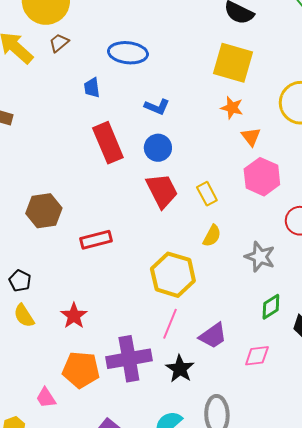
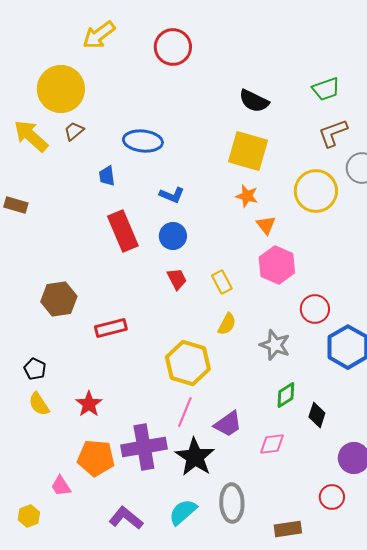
red trapezoid: (162, 191) -> (177, 279), size x0.6
black star: (180, 369) -> (195, 457), size x1.4

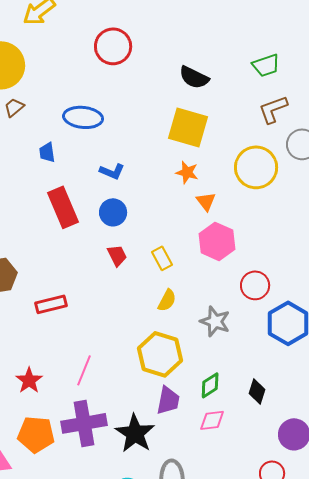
red circle: (173, 47) -> (113, 46), moved
yellow hexagon: (188, 363) -> (160, 354), moved
green diamond: (286, 395) -> (210, 385), moved
pink line: (185, 412) -> (84, 370), moved
purple trapezoid: (228, 424) -> (168, 400), turned -44

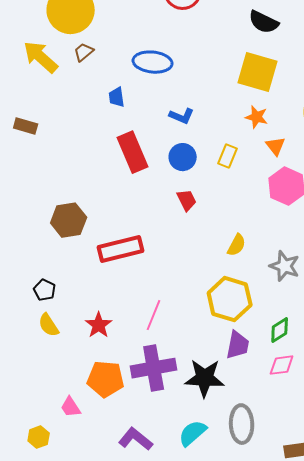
yellow rectangle: (162, 258) -> (228, 156), moved, turned 50
red rectangle: (51, 304) -> (121, 249), size x1.4
black star: (135, 433) -> (205, 378), turned -30

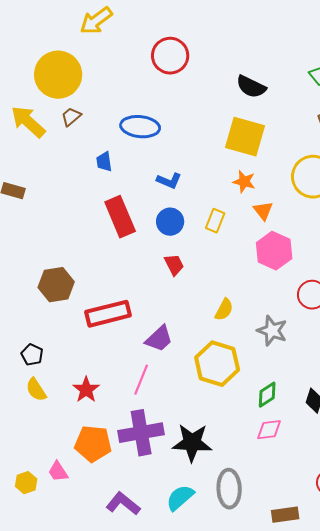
purple trapezoid: (238, 345) -> (159, 339), moved, turned 36
yellow hexagon: (39, 437) -> (26, 483), moved

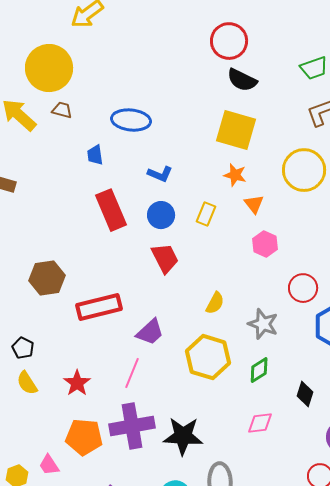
red circle: (170, 56) -> (229, 41), moved
brown trapezoid: (71, 117) -> (62, 110), turned 55
pink hexagon: (274, 251) -> (265, 244), size x0.7
red trapezoid: (174, 265) -> (165, 258), size x1.4
green diamond: (267, 395) -> (259, 370), moved

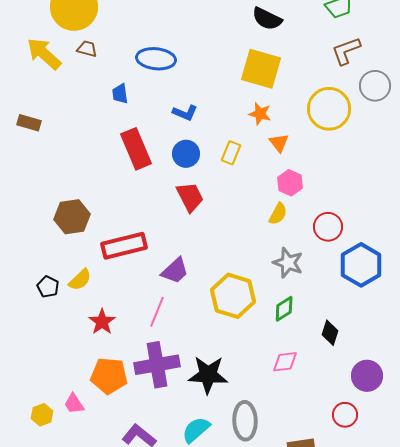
yellow semicircle: (215, 303) -> (278, 214), moved
yellow semicircle: (27, 383) -> (80, 280), moved, turned -100

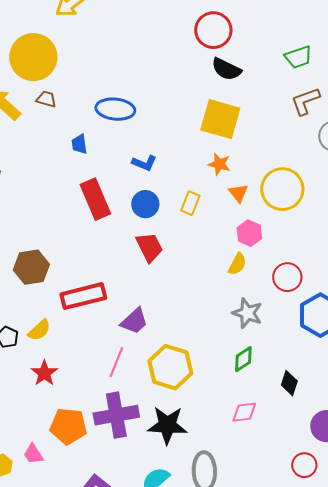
yellow circle: (329, 109) -> (282, 189), moved
yellow hexagon: (233, 296) -> (170, 367), moved
red star: (102, 322) -> (44, 373), moved

